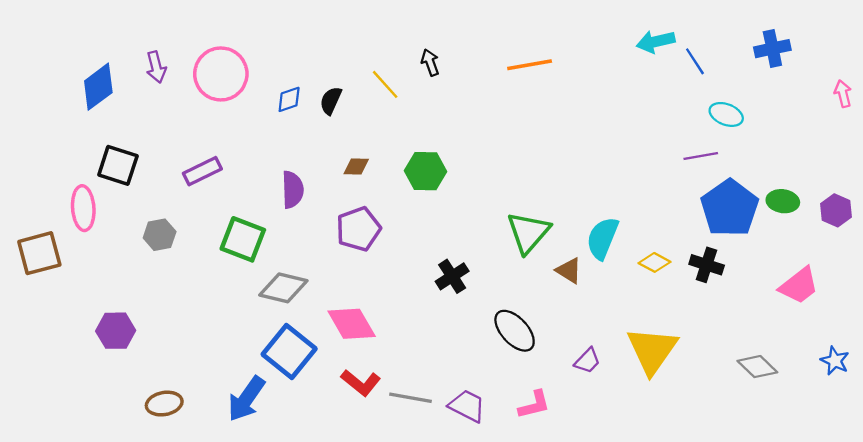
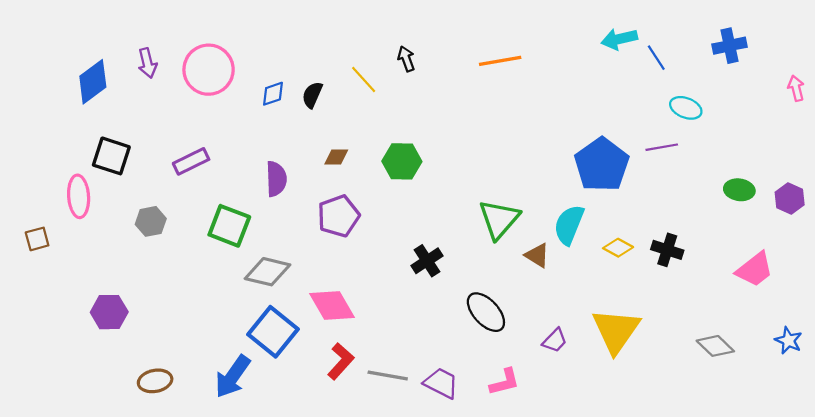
blue pentagon: (730, 208) -> (602, 165), moved
brown square: (39, 253) -> (37, 239), size x0.6
red L-shape: (361, 383) -> (341, 361), turned -87

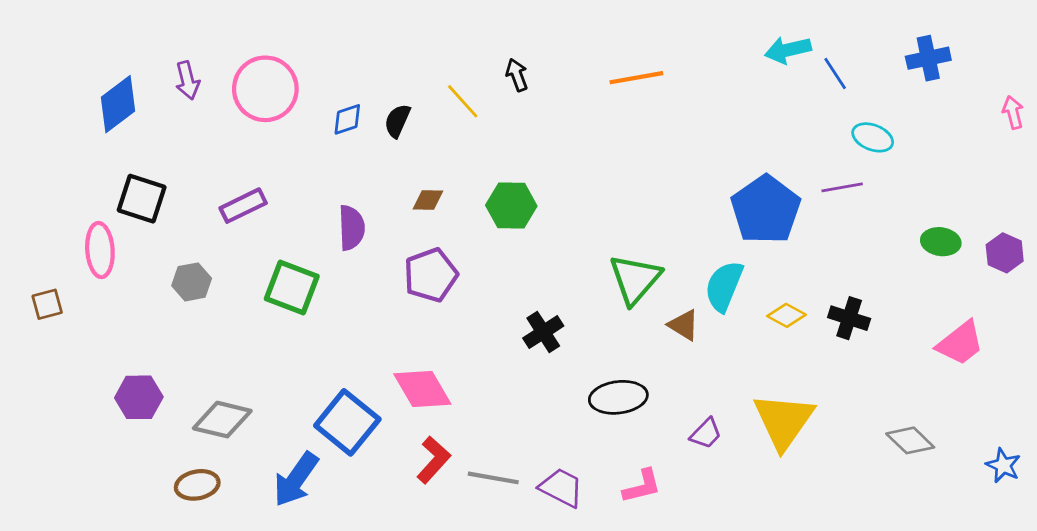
gray diamond: (268, 272) -> (222, 420), moved
black ellipse: (486, 312) -> (618, 397), turned -54
blue star: (788, 340) -> (1003, 465), moved

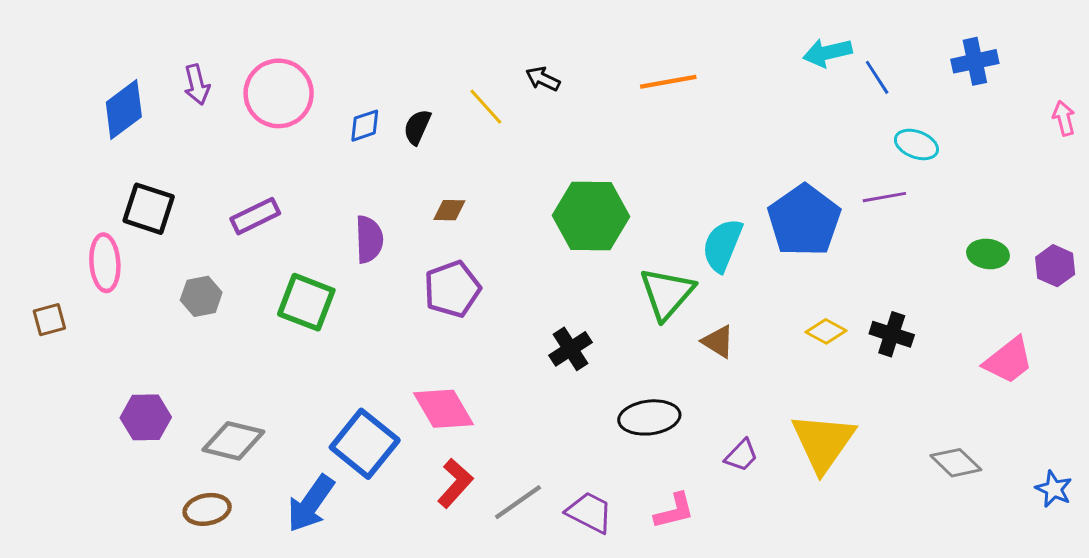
black arrow: (517, 75) -> (543, 79), turned -44
green hexagon: (511, 206) -> (591, 216), moved, size x1.4
cyan semicircle: (724, 286) -> (722, 245), moved
gray line: (493, 478) -> (518, 502), turned -45

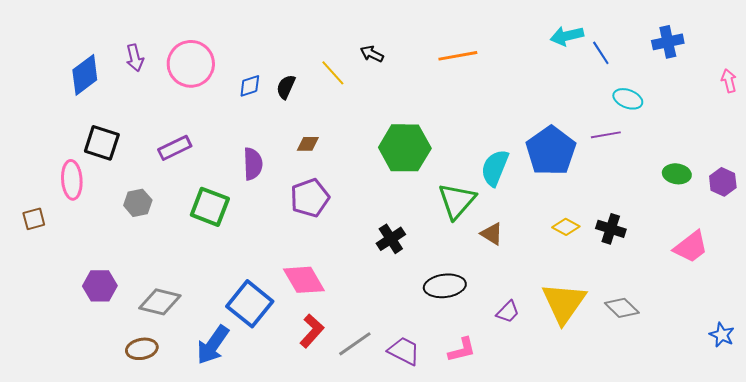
gray diamond: (956, 463) -> (622, 308), moved

